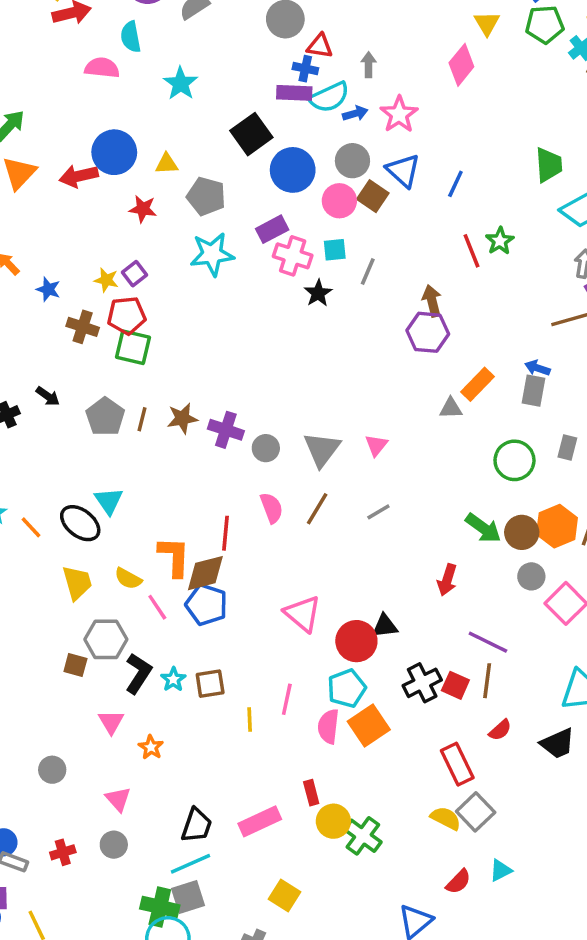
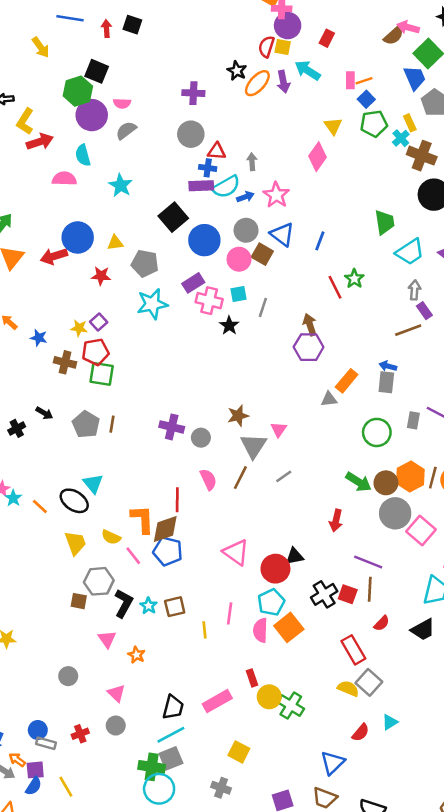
brown star: (182, 418) -> (238, 416), moved
gray triangle: (322, 449) -> (253, 446), moved
gray circle: (531, 576) -> (395, 513), size x1.6

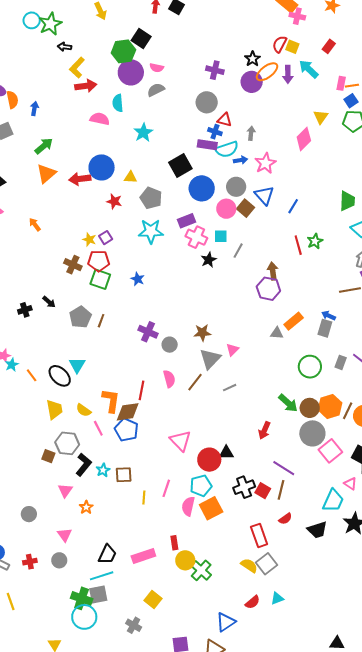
purple circle: (288, 26) -> (252, 82), moved
blue star: (39, 338) -> (138, 279), moved

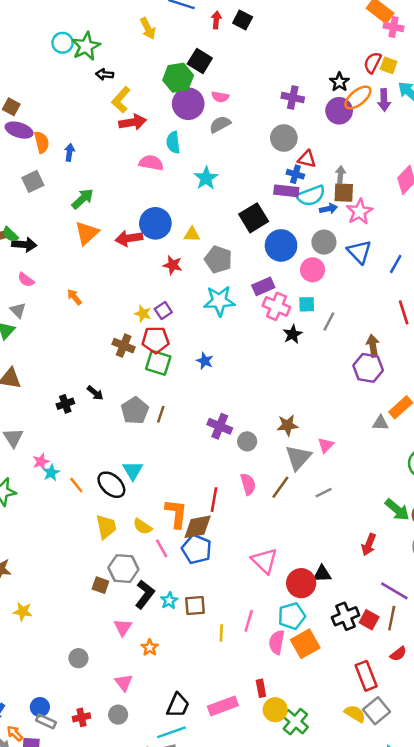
brown square: (246, 208) -> (344, 193), moved, turned -36

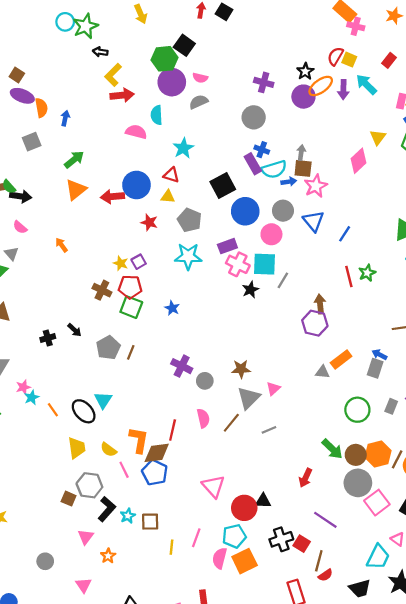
red triangle: (307, 159) -> (171, 175), moved
purple rectangle: (286, 191) -> (253, 164), turned 50
cyan square: (307, 304) -> (264, 264), size x1.6
brown line: (392, 618) -> (319, 561), moved

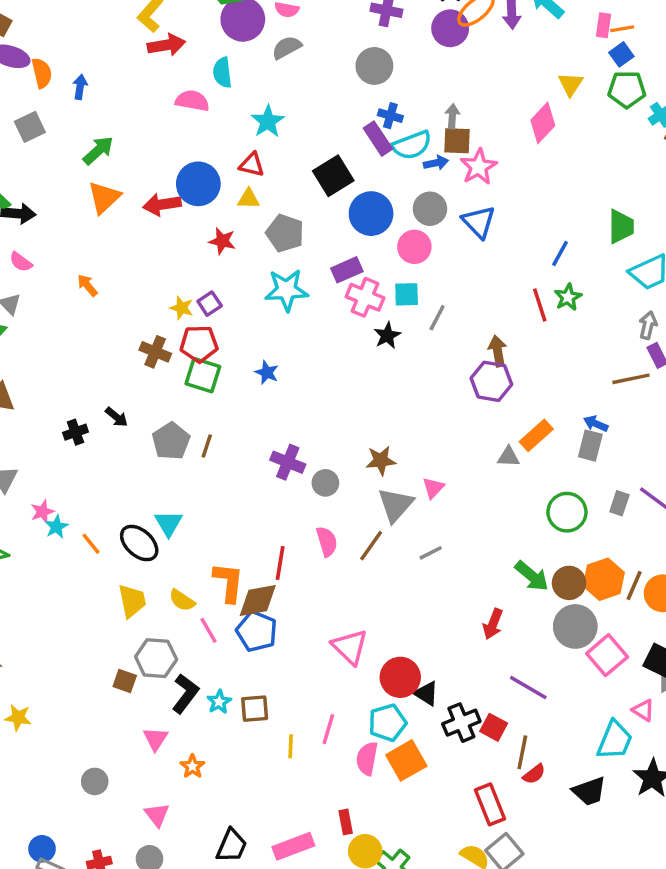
blue line: (345, 234) -> (560, 253), moved
cyan square: (264, 264) -> (407, 294), size x0.7
black triangle: (263, 501) -> (426, 694), moved, turned 35

